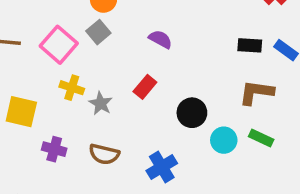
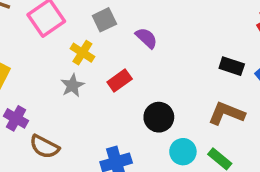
gray square: (98, 32) -> (104, 20), moved
yellow cross: (72, 88) -> (82, 53), moved
brown semicircle: (104, 154) -> (44, 147), moved

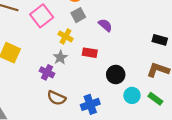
red rectangle: (120, 80) -> (90, 53), turned 48
purple cross: (16, 118) -> (47, 72), moved
brown semicircle: (44, 147) -> (56, 98), moved

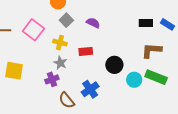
purple cross: (47, 72) -> (52, 79), turned -32
brown semicircle: (56, 98) -> (67, 100), turned 42
green rectangle: (155, 99) -> (156, 77), size x1.5
blue cross: (90, 104) -> (90, 89), moved

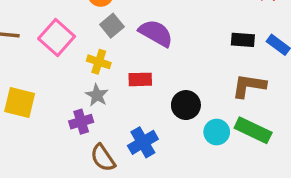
purple semicircle: (93, 23) -> (156, 33), size x1.5

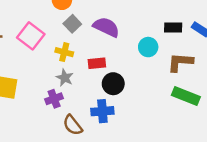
black circle: (186, 105) -> (113, 84), moved
cyan circle: (217, 132) -> (148, 47), moved
blue cross: (143, 142) -> (102, 111), turned 30

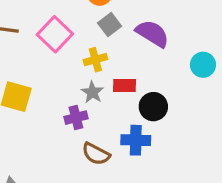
yellow cross: (64, 52) -> (95, 60), turned -36
red rectangle: (97, 63) -> (125, 86), moved
brown semicircle: (73, 125) -> (96, 154), turned -30

